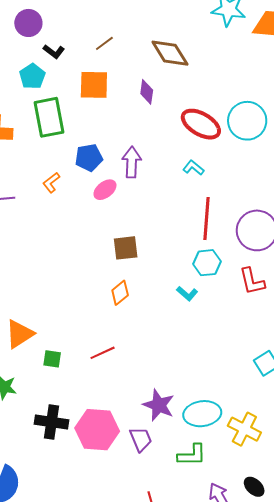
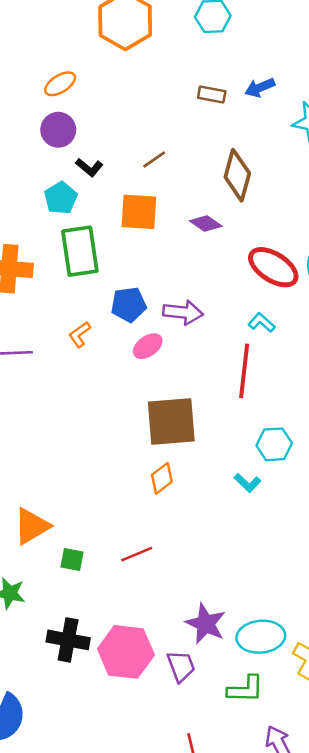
brown diamond: (170, 53) -> (237, 175), turned 45
purple diamond: (147, 92) -> (206, 223), turned -65
purple arrow: (132, 162) -> (183, 312), turned 92
red line: (206, 219) -> (244, 371), moved
brown square: (126, 248) -> (171, 422), size x1.6

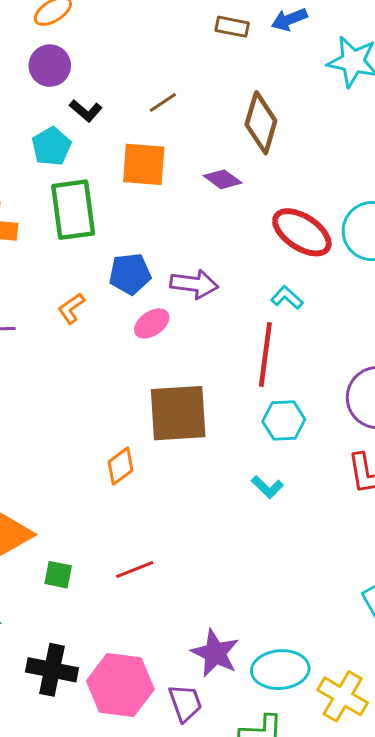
cyan hexagon: (274, 444) -> (284, 420), moved
orange diamond: (162, 478) -> (120, 466), moved

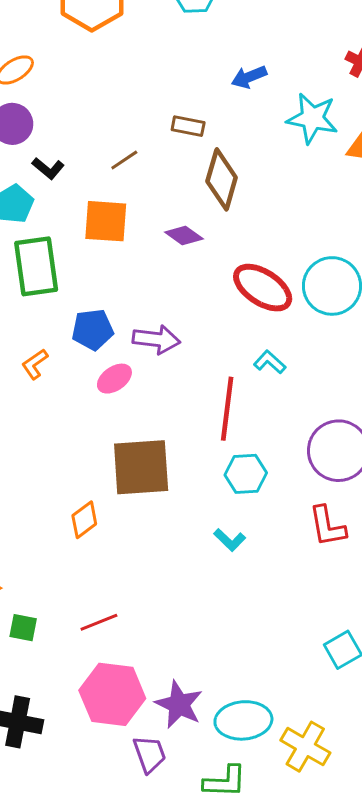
brown rectangle: (232, 27) -> (188, 126), moved
cyan L-shape: (287, 298) -> (270, 362), moved
pink hexagon: (120, 685) -> (112, 694), moved

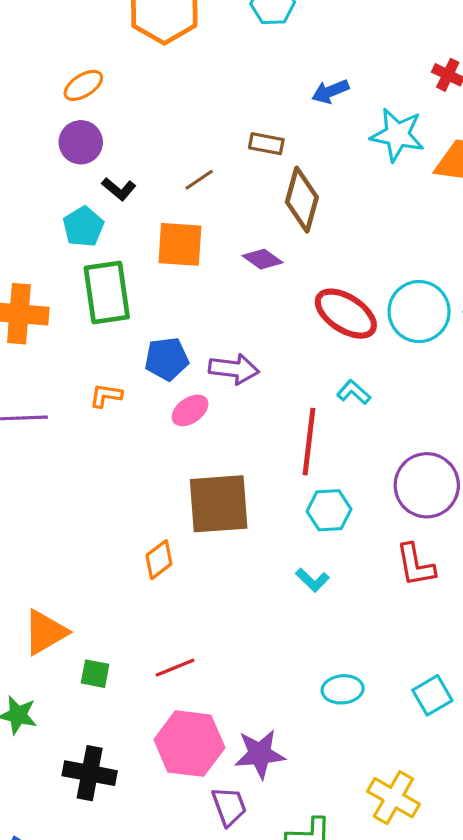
orange L-shape: (35, 364) -> (106, 396), turned 44
purple star: (179, 704) -> (260, 754), turned -30
cyan ellipse: (243, 720) -> (343, 689), moved, size x0.7

